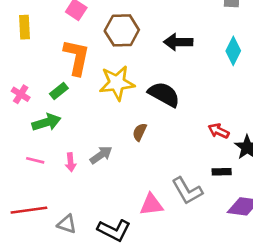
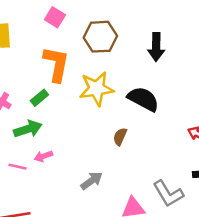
black arrow: (178, 42) -> (156, 47), turned -88
gray arrow: (101, 155) -> (92, 181), moved
pink arrow: (71, 162) -> (43, 156), moved, turned 78

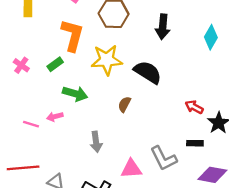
green arrow: (28, 129) -> (75, 94), moved, turned 30
gray arrow: (92, 181) -> (96, 142), turned 114

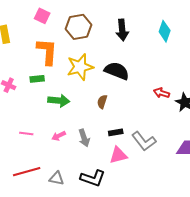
green rectangle: (55, 64) -> (37, 79), turned 40
pink arrow: (55, 117) -> (59, 136), moved
black rectangle: (195, 143) -> (116, 132), moved

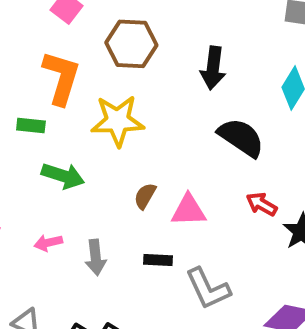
black semicircle: (117, 71) -> (241, 137), moved
pink triangle: (118, 155) -> (189, 210), moved

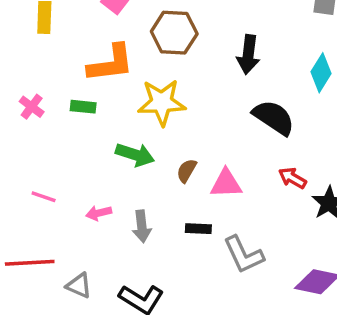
orange L-shape: (61, 78) -> (111, 63), turned 66
green arrow: (63, 176) -> (135, 155), moved

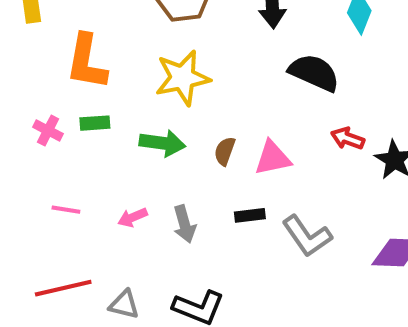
orange L-shape: (111, 63) -> (87, 62), moved, turned 117
pink cross: (32, 107) -> (48, 130), moved
green rectangle: (83, 107) -> (95, 123), moved

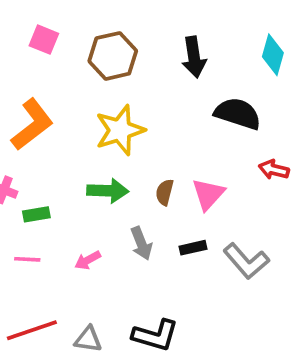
orange L-shape: (87, 62) -> (32, 125), turned -132
green rectangle: (95, 123) -> (36, 214), moved
pink triangle: (273, 158) -> (208, 194), turned -30
gray arrow: (184, 224) -> (141, 243), moved

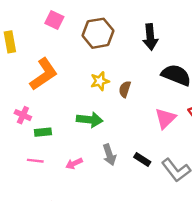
yellow star: (120, 130) -> (100, 81), size x0.6
brown semicircle: (165, 192) -> (125, 89), moved
pink triangle: (208, 194) -> (165, 118), moved
black rectangle: (193, 248) -> (142, 160), turned 42

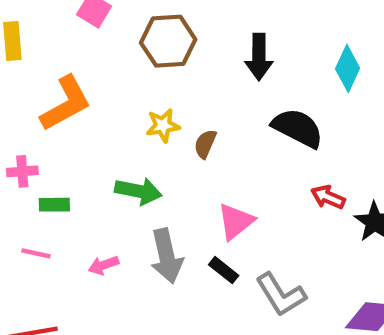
pink cross: (23, 115) -> (22, 171), turned -35
pink triangle: (165, 118) -> (236, 221), moved
gray arrow: (109, 155) -> (167, 256), size x1.4

